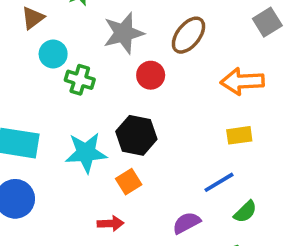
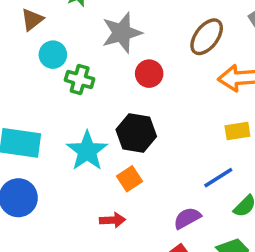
brown ellipse: (188, 35) -> (207, 37), moved
cyan star: (86, 153) -> (87, 151), turned -30

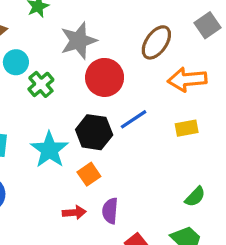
red circle: (149, 74) -> (105, 77), size x1.5
green cross: (80, 80) -> (41, 84), turned 35
blue line: (218, 178) -> (134, 119), moved
purple semicircle: (187, 218) -> (110, 211), moved, turned -55

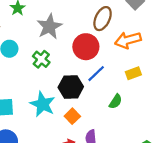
red circle: (105, 77) -> (86, 47), moved
green cross: (41, 84) -> (41, 59), moved
green semicircle: (195, 197) -> (116, 102), moved

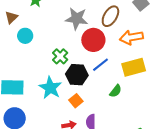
gray star: (49, 27) -> (76, 19), moved, turned 30
green cross: (41, 59) -> (60, 56), moved
yellow rectangle: (133, 73) -> (134, 67), size x1.6

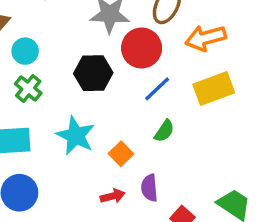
green cross: (60, 56) -> (28, 88), moved
black hexagon: (77, 75) -> (93, 73), moved
green semicircle: (116, 91) -> (164, 131), moved

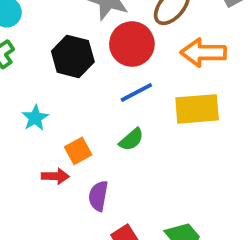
cyan star: (76, 136) -> (35, 118), size x0.6
red arrow: (113, 196) -> (55, 176), moved

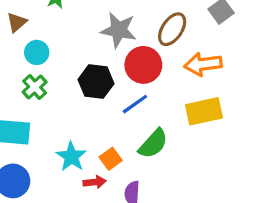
blue line: (136, 92) -> (135, 104), moved
cyan star: (35, 118) -> (71, 157), moved, size x1.4
green semicircle: (131, 140) -> (153, 144), size x1.5

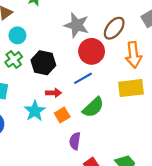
orange arrow: (203, 64) -> (134, 55), turned -95
black hexagon: (96, 82) -> (43, 63), moved
red arrow: (95, 182) -> (53, 93), moved

